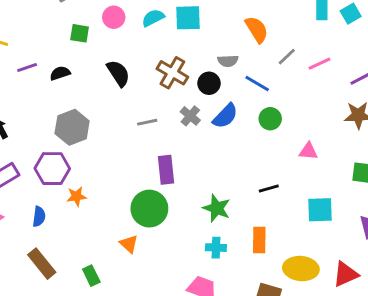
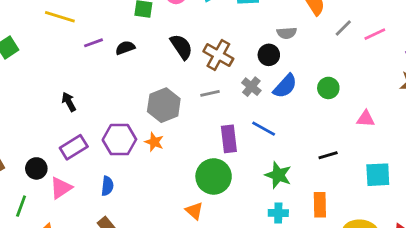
brown cross: (172, 73) -> (218, 55), moved
blue line: (257, 84) -> (264, 129), moved
gray hexagon: (72, 127) -> (164, 105), moved
orange star: (76, 196) -> (154, 142), moved, turned 30

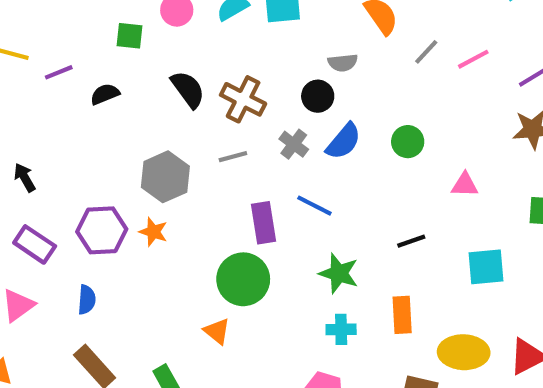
purple line: (93, 43) -> (59, 72), moved
purple rectangle: (74, 147) -> (35, 244), turned 68

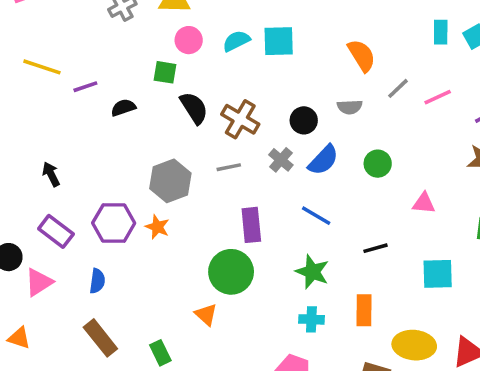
green square: (129, 36) -> (165, 72), moved
gray semicircle: (343, 63) -> (350, 107), moved
blue line: (314, 206) -> (316, 216), moved

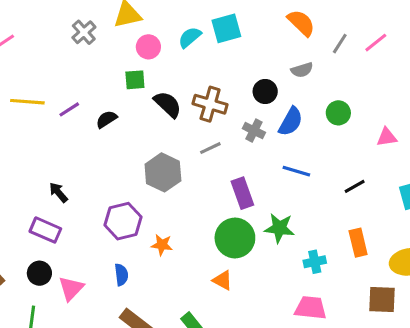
orange star: (157, 227) -> (162, 245), moved
purple rectangle: (56, 231) -> (45, 230), moved
green star: (312, 272) -> (279, 228), moved

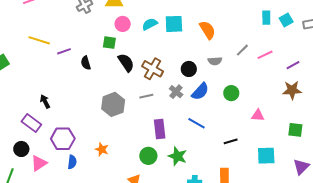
orange semicircle: (301, 23) -> (207, 30), moved
black semicircle: (106, 119) -> (86, 63), turned -88
purple hexagon: (123, 221) -> (63, 139), moved
green circle: (235, 238) -> (148, 156), size x0.7

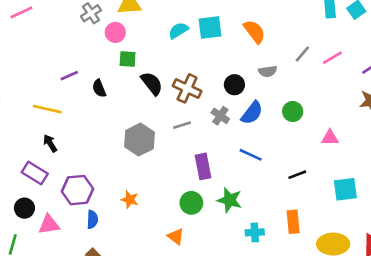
pink circle: (123, 24) -> (115, 32), moved
yellow line: (39, 40) -> (47, 109), moved
pink triangle: (39, 163) -> (49, 225), turned 30

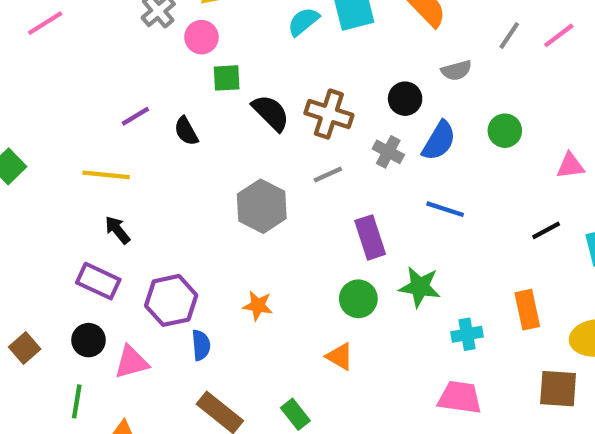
black line: (297, 175) -> (546, 230), moved

